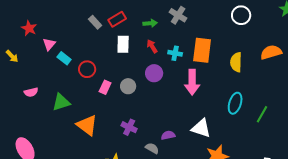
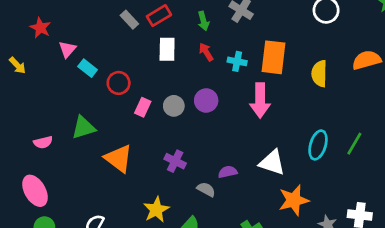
green arrow: (150, 23) -> (203, 21), turned 80
purple circle: (154, 73) -> (206, 100), moved
pink semicircle: (31, 92) -> (43, 142), moved
cyan ellipse: (235, 103) -> (318, 145), moved

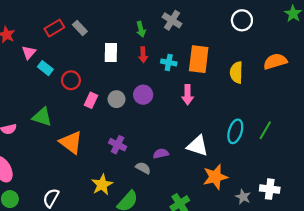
red rectangle: (159, 16) -> (54, 28), moved
red arrow: (206, 52) -> (143, 55), turned -152
pink arrow: (260, 100) -> (188, 95), size x0.7
green triangle: (83, 127) -> (42, 117), turned 35

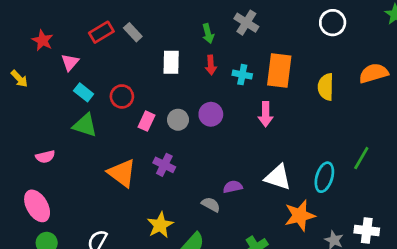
cyan rectangle: (45, 68) -> (84, 92), moved
green triangle: (42, 117) -> (85, 125), moved
cyan ellipse: (235, 131) -> (324, 177), moved
purple cross: (118, 145) -> (164, 165), moved

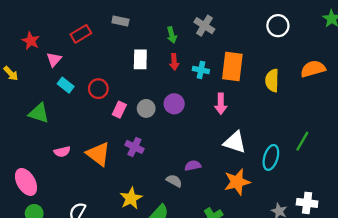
gray rectangle: (133, 32) -> (120, 21), moved, turned -35
green triangle: (85, 125) -> (39, 113), moved
pink semicircle: (45, 157) -> (62, 152), moved
white triangle: (278, 177) -> (235, 142), moved
orange star: (300, 215) -> (237, 182), moved

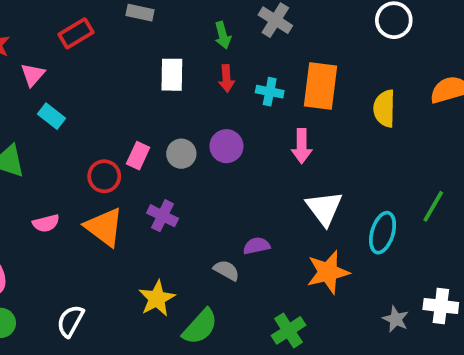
red circle: (98, 89) -> (104, 176), moved
white triangle: (235, 142) -> (324, 208), turned 35

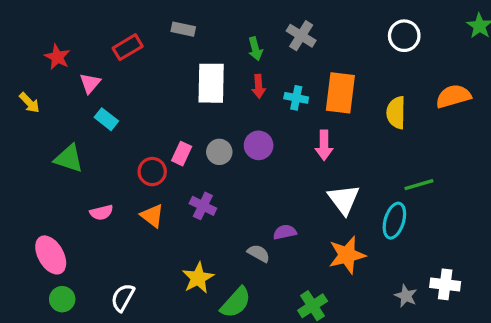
white rectangle: (172, 75) -> (211, 83), size x1.4
green line: (433, 206) -> (419, 185), moved, turned 44
orange triangle: (104, 227) -> (152, 216), size x0.7

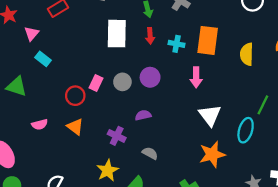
green line: (419, 185) -> (263, 105), turned -48
purple cross: (203, 206) -> (117, 136), moved
purple semicircle: (285, 232) -> (143, 115), moved

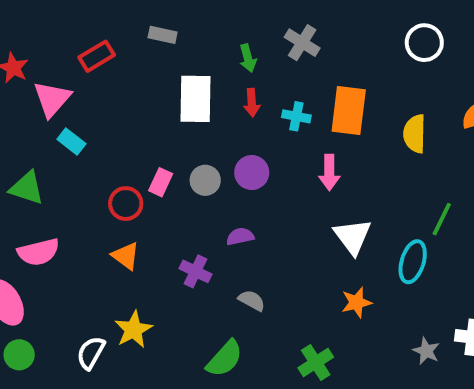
pink triangle: (32, 34) -> (52, 99), size x1.5
pink semicircle: (40, 124) -> (38, 252), moved, size x1.5
orange star: (212, 154) -> (356, 302), size x0.7
yellow star: (107, 170) -> (133, 330), moved

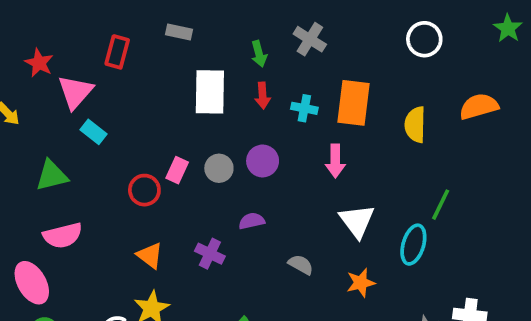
red rectangle: (97, 56) -> (117, 52), turned -44
green triangle: (27, 188) -> (52, 176), turned -32
orange triangle: (126, 256) -> (150, 255), moved
gray semicircle: (252, 300) -> (301, 265), moved

